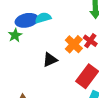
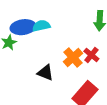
black triangle: (50, 60) -> (45, 73), turned 42

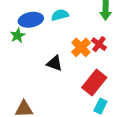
cyan semicircle: (41, 26) -> (60, 15), moved

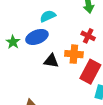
blue ellipse: (31, 20) -> (37, 37), moved
orange cross: (81, 47) -> (74, 54), moved, turned -30

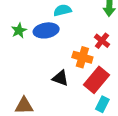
black triangle: (51, 61) -> (60, 78), moved

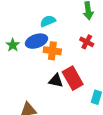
orange cross: (82, 57) -> (52, 51), moved
red rectangle: (96, 80) -> (73, 78), moved, turned -60

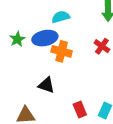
red rectangle: (73, 78) -> (80, 109), moved, size x0.6
black triangle: (56, 81) -> (46, 85), moved

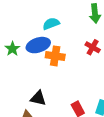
black triangle: (46, 85) -> (38, 98), moved

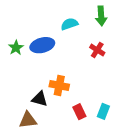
cyan semicircle: (51, 24) -> (69, 24), moved
orange cross: (55, 56) -> (59, 86), moved

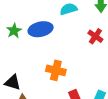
black triangle: (40, 99) -> (13, 82), moved

